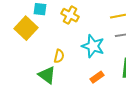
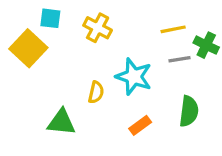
yellow semicircle: (59, 56) -> (96, 92), moved
green triangle: (47, 75) -> (61, 122), turned -30

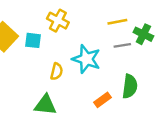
cyan square: (50, 18) -> (33, 40), moved
green triangle: (61, 122) -> (45, 105), moved
orange rectangle: (140, 125) -> (103, 100), moved

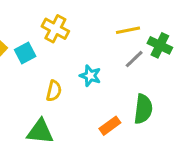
cyan square: (33, 40) -> (25, 53), turned -35
gray line: (122, 45) -> (134, 59), turned -35
cyan star: (86, 59) -> (90, 76), size x0.6

